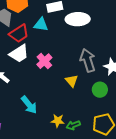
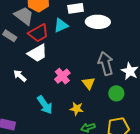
cyan triangle: (41, 25) -> (61, 25), turned -35
pink cross: (44, 61) -> (62, 76), moved
yellow star: (58, 121) -> (77, 109), moved

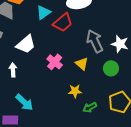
red trapezoid: (38, 33) -> (63, 23), moved
white arrow: (20, 76) -> (13, 70), turned 56
cyan arrow: (45, 105) -> (24, 102), moved

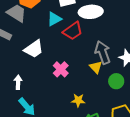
yellow triangle: (82, 64) -> (96, 67), moved
white arrow: (13, 70) -> (18, 82), moved

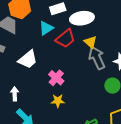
yellow triangle: (96, 67) -> (90, 42), moved
yellow star: (78, 100) -> (58, 101), moved

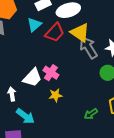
yellow triangle: (90, 42) -> (80, 33), size x1.5
white trapezoid: (28, 59) -> (32, 78), moved

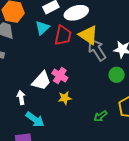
red trapezoid: (55, 33) -> (63, 35), turned -30

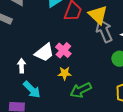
green arrow: (100, 116) -> (81, 90), moved, size x1.5

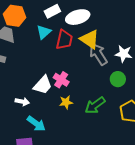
white arrow: (22, 66) -> (22, 102), turned 112
green arrow: (81, 90) -> (95, 105), moved

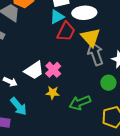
cyan triangle: (44, 32) -> (57, 17), moved

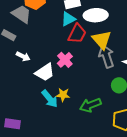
pink cross: (53, 70) -> (65, 60), moved
white arrow: (10, 82) -> (23, 56), moved
cyan arrow: (19, 106) -> (50, 99), moved

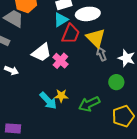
white arrow: (23, 56) -> (11, 70), moved
gray arrow: (106, 56) -> (102, 54), size x0.6
white trapezoid: (45, 72) -> (42, 53), moved

